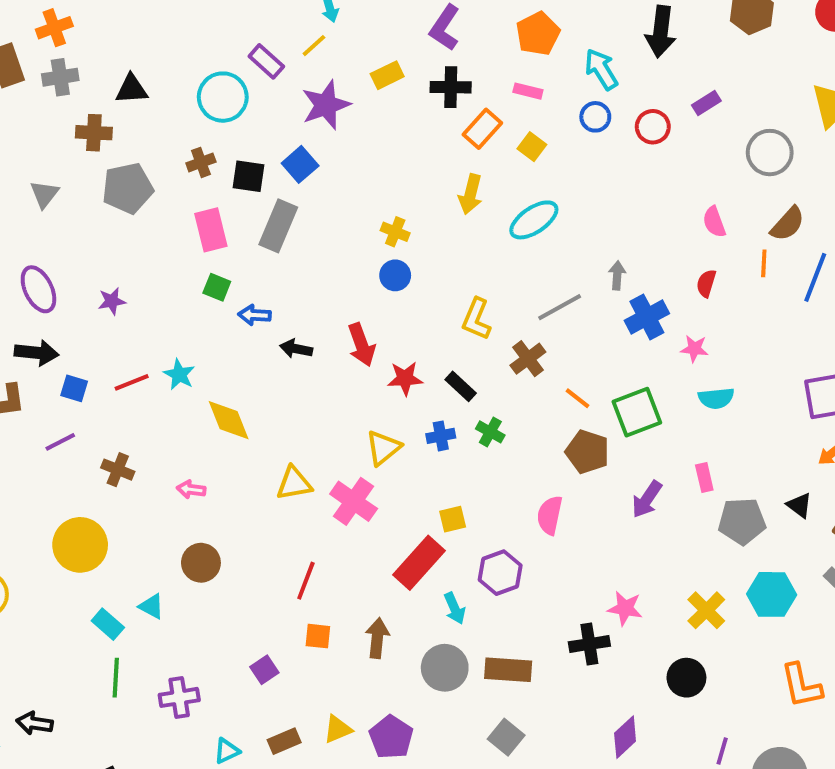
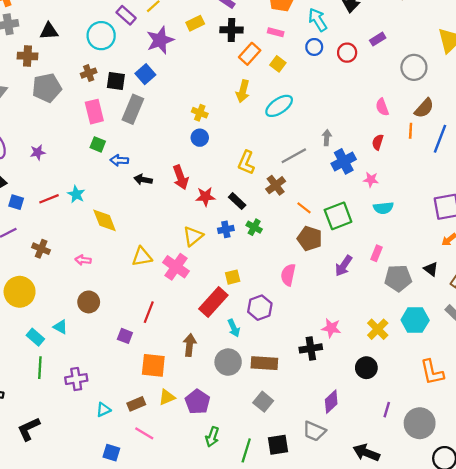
pink rectangle: (704, 478) -> (377, 253), turned 35
orange square: (318, 636) -> (153, 365), moved, size x1.6
purple square: (264, 670) -> (125, 336), moved, turned -35

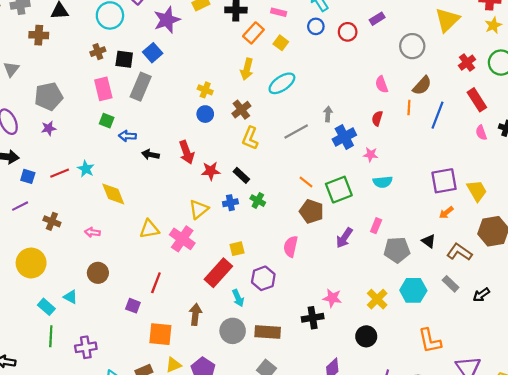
gray pentagon: (47, 88) -> (49, 96), moved
brown cross: (276, 185) -> (241, 110), moved

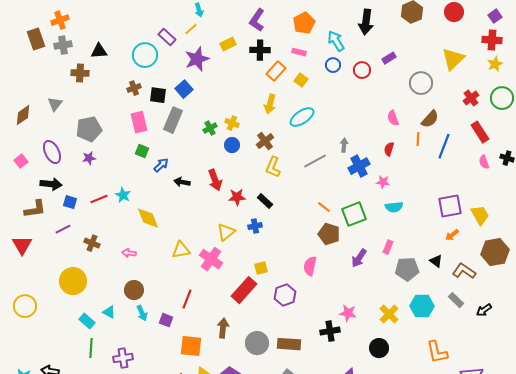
blue arrow: (127, 136) -> (161, 165), turned 133
green cross: (258, 201) -> (210, 128), moved, turned 32
cyan arrow: (238, 298) -> (142, 313), moved

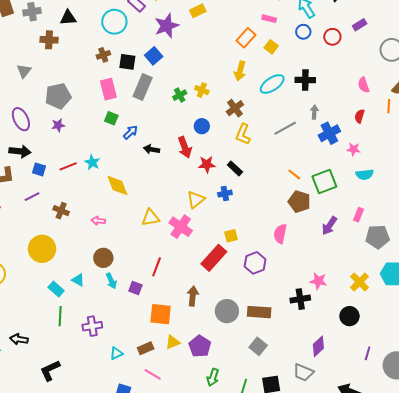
black cross: (260, 50) -> (305, 80), moved
blue circle: (232, 145) -> (202, 126), moved

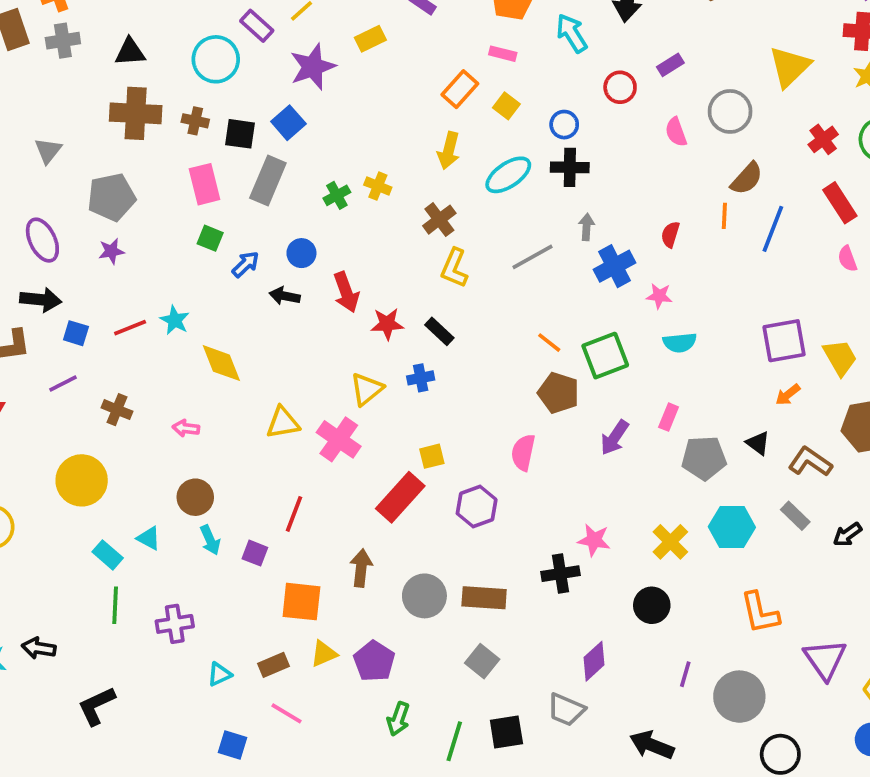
blue circle: (303, 32) -> (564, 125), moved
brown cross: (49, 40) -> (136, 113), moved, size x1.5
brown cross: (103, 55) -> (195, 121), turned 32
pink semicircle: (364, 85) -> (676, 132), moved
blue circle: (202, 126) -> (301, 253), moved

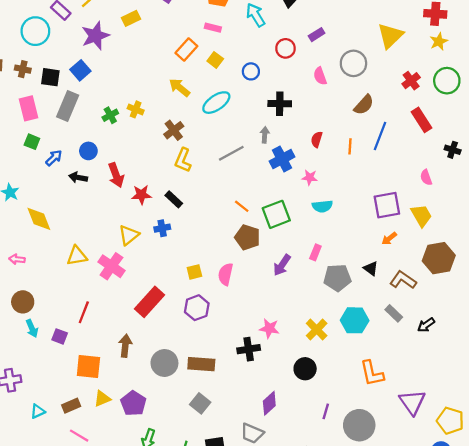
yellow arrow: (449, 151) -> (179, 88), turned 115
black cross: (570, 167) -> (280, 104), moved
orange line: (724, 216) -> (350, 146), moved
pink semicircle: (847, 259) -> (426, 177), moved
yellow square: (432, 456) -> (194, 272), moved

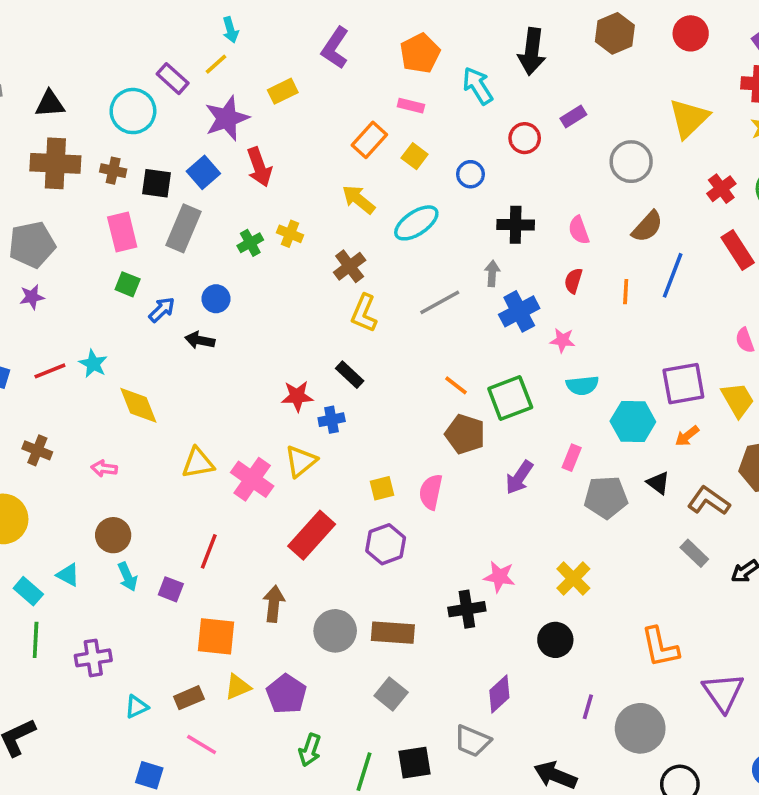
pink semicircle: (320, 76) -> (579, 230), moved
red arrow: (116, 175) -> (259, 167), moved
red star: (141, 195) -> (297, 396), moved
yellow triangle: (129, 235) -> (301, 461), moved
cyan hexagon: (355, 320) -> (633, 421), moved

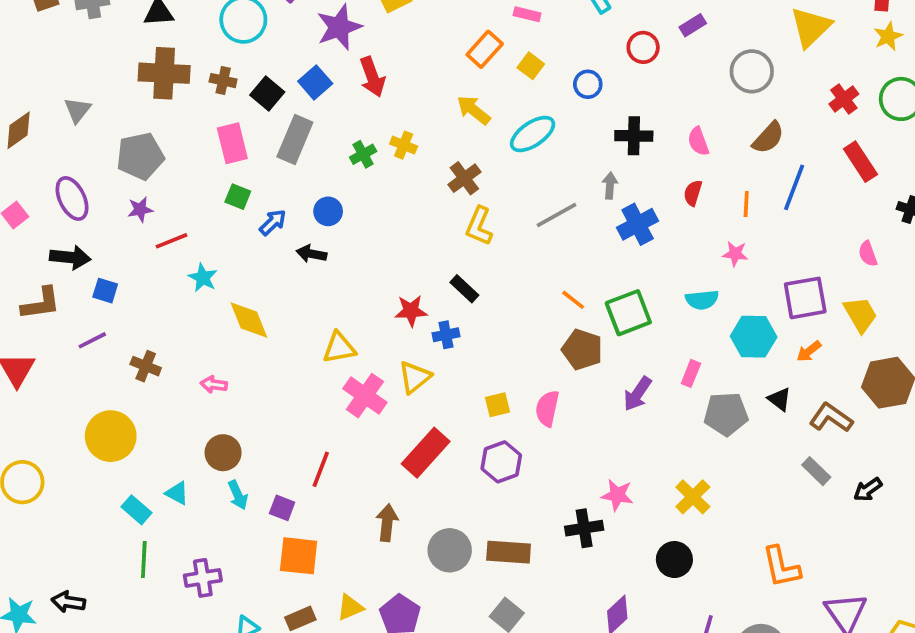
black square: (156, 183) -> (267, 93), turned 32
pink star: (563, 340) -> (735, 254), moved
red line: (50, 371) -> (171, 241), moved
yellow triangle: (198, 463) -> (339, 348), moved
orange square: (216, 636) -> (299, 556), moved

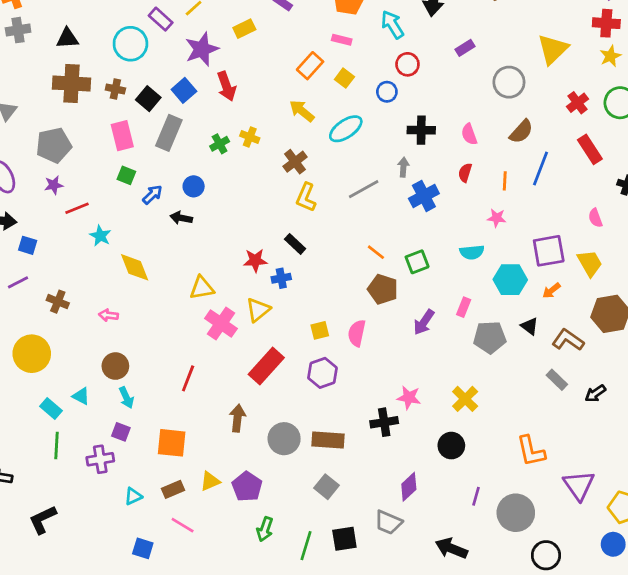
red circle: (643, 47) -> (407, 64), moved
green square: (628, 313) -> (417, 262), size x0.7
purple square: (282, 508) -> (121, 432), moved

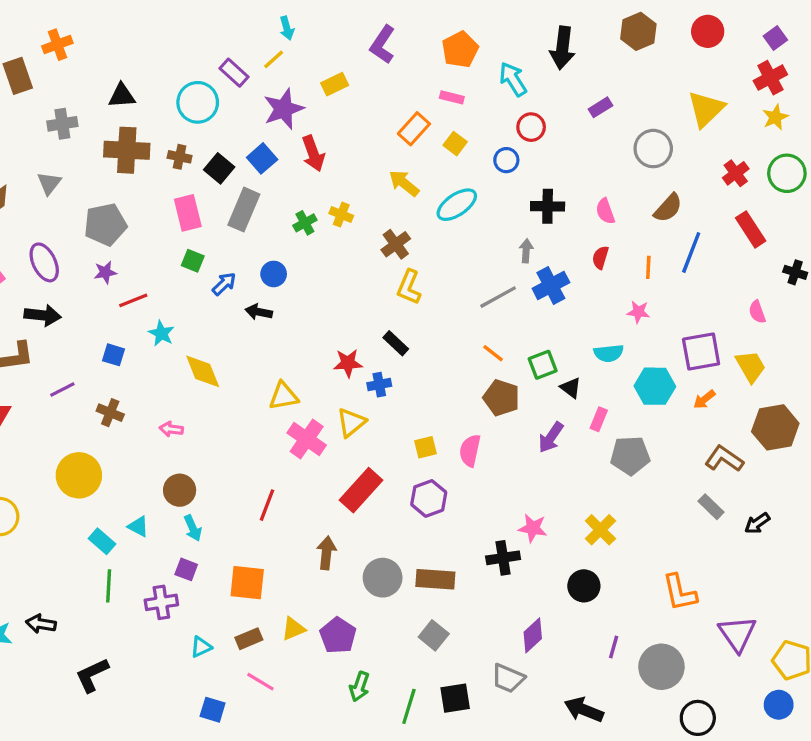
red cross: (606, 23) -> (770, 78), turned -32
gray cross: (18, 30) -> (62, 124), moved
gray line: (364, 189) -> (498, 297), moved
blue square: (28, 245) -> (114, 355), moved
black triangle: (530, 326) -> (571, 388), moved

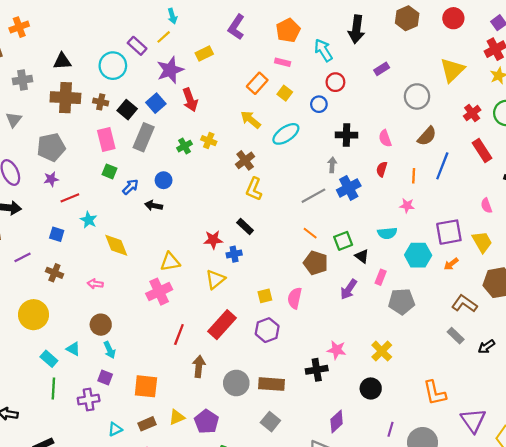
pink cross: (307, 439) -> (159, 292), moved, turned 30
red line: (267, 505) -> (179, 335), moved

